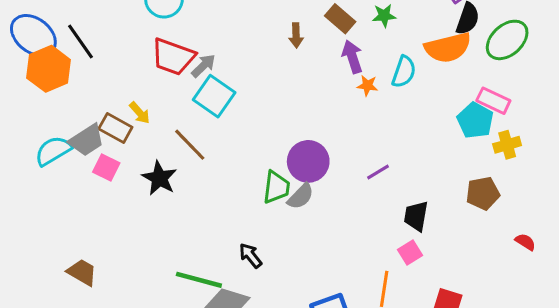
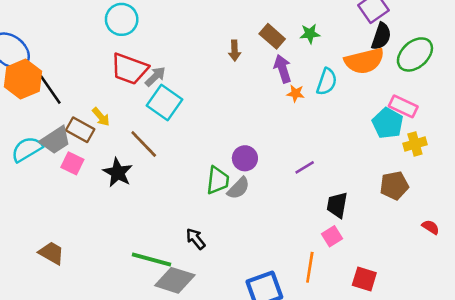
black line: (80, 41) -> (50, 89), moved
purple circle: (308, 161) -> (245, 158), size x0.7

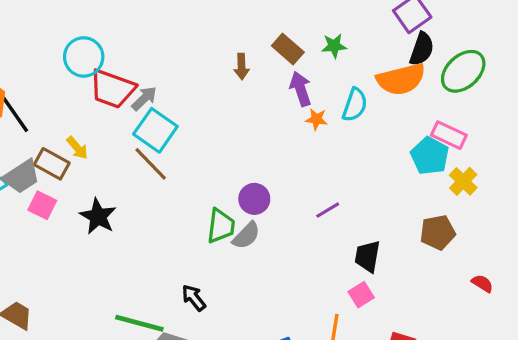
cyan circle: (122, 19) -> (84, 57), moved
brown line: (144, 144) -> (151, 164), moved
yellow cross: (415, 144) -> (463, 181), turned -30

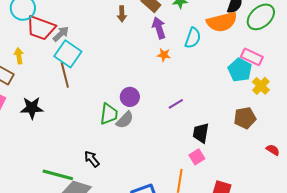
orange star: (316, 119) -> (164, 55), moved
yellow arrow: (77, 148) -> (19, 56), moved, turned -147
brown line: (151, 164) -> (65, 75), turned 30
black star: (98, 216) -> (32, 108), turned -30

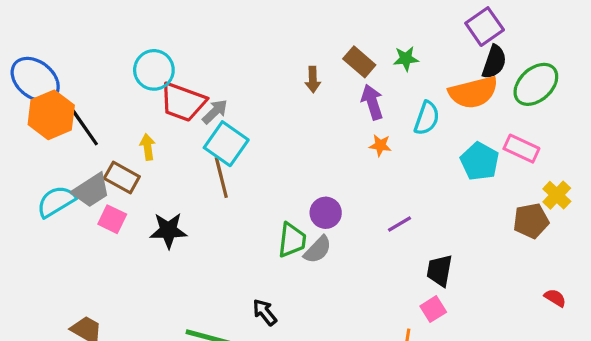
cyan pentagon: (240, 70) -> (480, 161), moved
yellow cross: (261, 86) -> (557, 195), moved
brown pentagon: (245, 118) -> (531, 221), moved

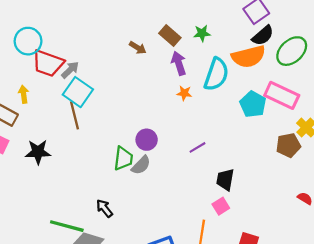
black semicircle: (494, 62) -> (263, 36), turned 30
brown arrow: (313, 80) -> (138, 48), turned -56
cyan semicircle: (427, 118) -> (216, 74), size x1.4
pink rectangle: (521, 149) -> (282, 95), size x1.4

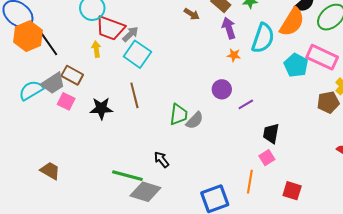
orange semicircle: (248, 57) -> (292, 22), turned -44
yellow arrow: (24, 94) -> (96, 49), moved
brown line: (75, 115) -> (134, 95), moved
purple circle: (147, 140) -> (222, 89), moved

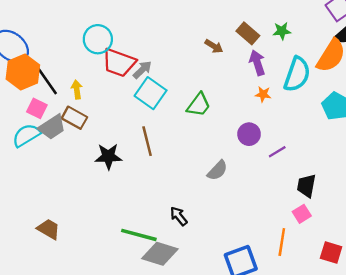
yellow arrow: (96, 49) -> (77, 90), moved
pink square: (66, 101) -> (37, 108), moved
green trapezoid: (179, 114) -> (199, 105), moved, turned 30

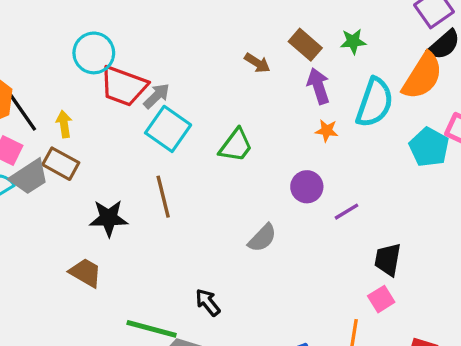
brown trapezoid: (49, 229) -> (86, 273), moved

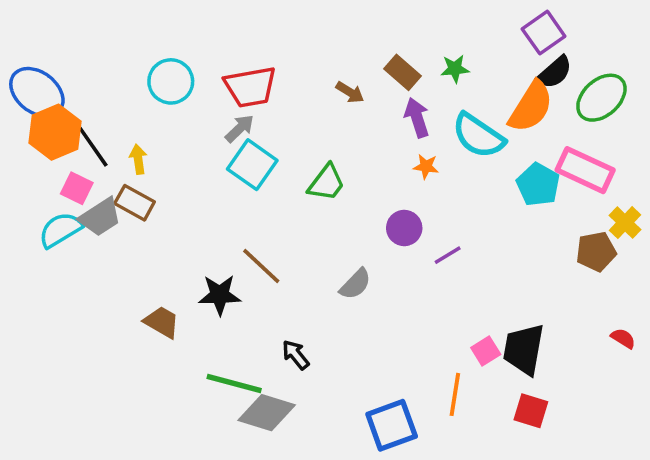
red trapezoid: (124, 86) -> (250, 87), moved, turned -30
cyan semicircle: (375, 103) -> (478, 136), turned 105
brown line: (163, 197) -> (261, 266), moved, turned -33
black star: (109, 218) -> (220, 295), moved
black trapezoid: (388, 259) -> (524, 349), moved, size x1.4

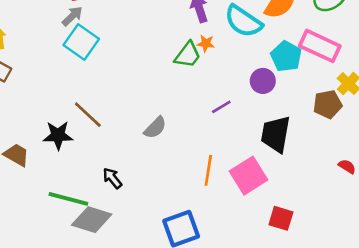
green trapezoid: (326, 183) -> (188, 55), moved
purple circle: (404, 228) -> (263, 81), moved
black trapezoid: (524, 349) -> (276, 134), moved
pink square: (486, 351) -> (249, 176), size x1.8
orange line: (455, 394) -> (208, 170), moved

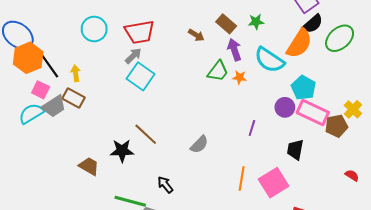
pink rectangle: (320, 46) -> (313, 112), moved
green trapezoid: (188, 55) -> (218, 71), moved
purple line: (221, 107) -> (252, 128), turned -42
black trapezoid: (276, 134) -> (295, 150), size x0.7

